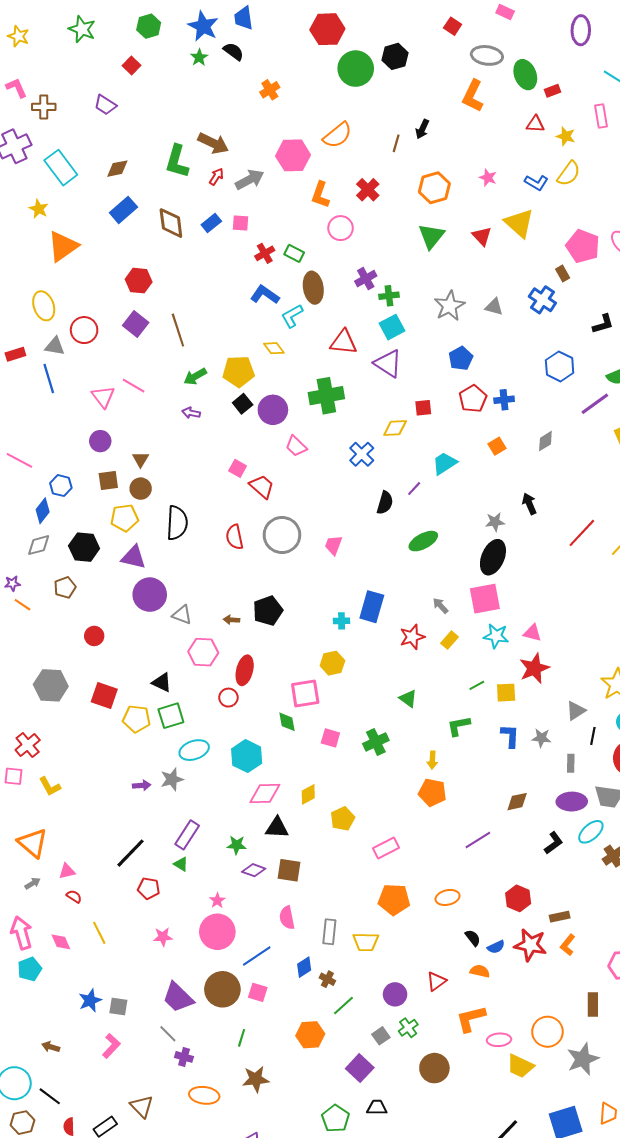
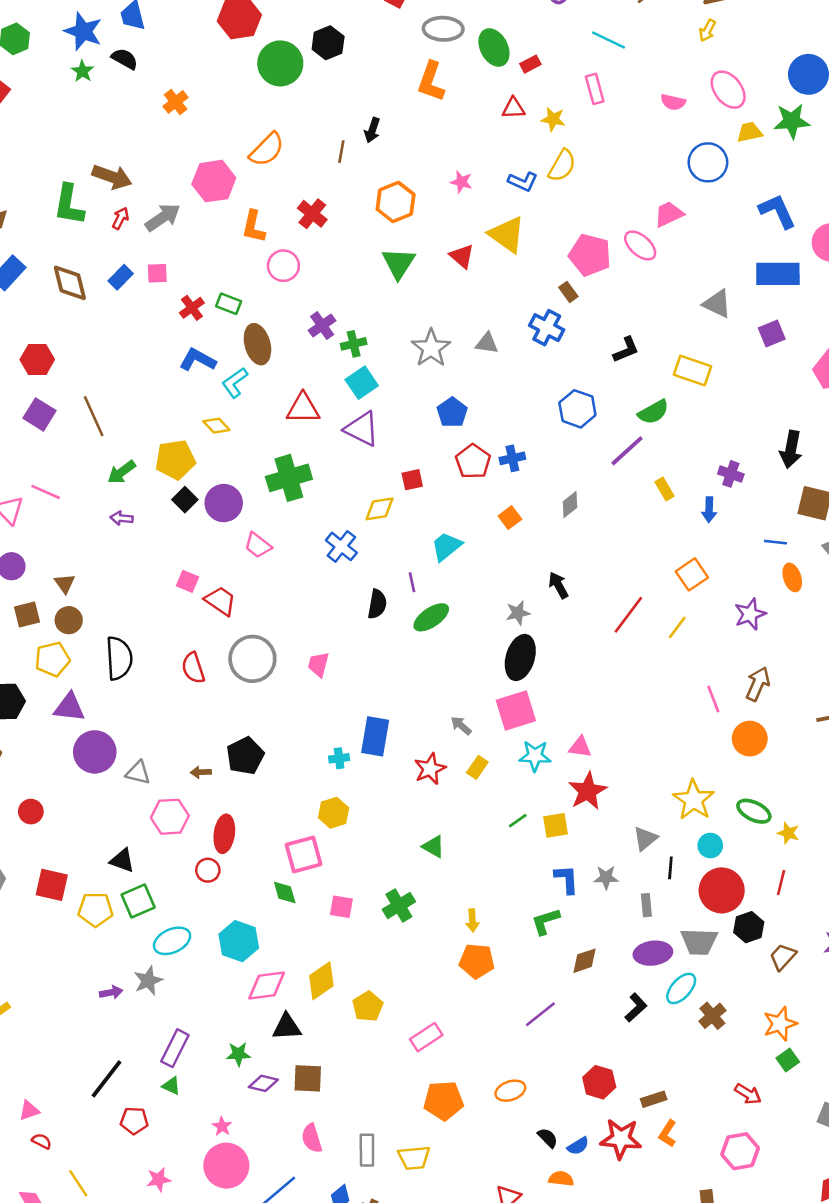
purple line: (414, 489) -> (412, 582), turned -49
green ellipse: (423, 541) -> (431, 617), moved
green L-shape: (459, 726) -> (546, 921), moved
yellow diamond: (308, 794) -> (321, 981), size x1.4

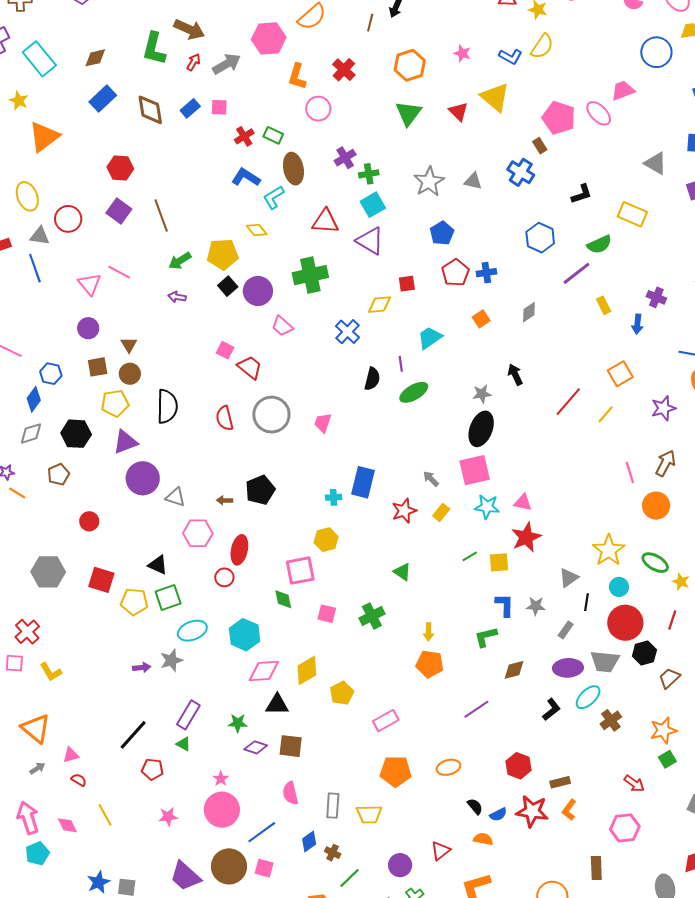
purple triangle: (69, 707) -> (125, 442), turned -32
gray rectangle: (646, 905) -> (566, 630), turned 36

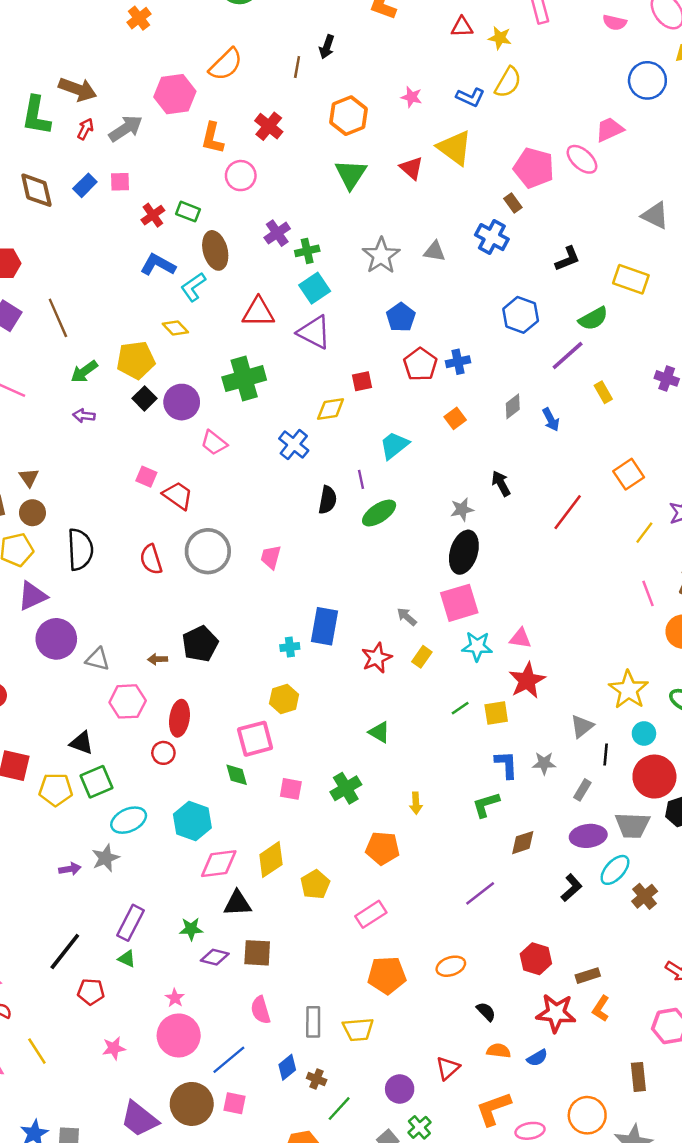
blue arrow: (637, 324) -> (551, 420), moved, turned -30
yellow line: (606, 414) -> (644, 533), moved
orange pentagon: (430, 664) -> (383, 848), moved
blue semicircle: (498, 815) -> (537, 1058), moved

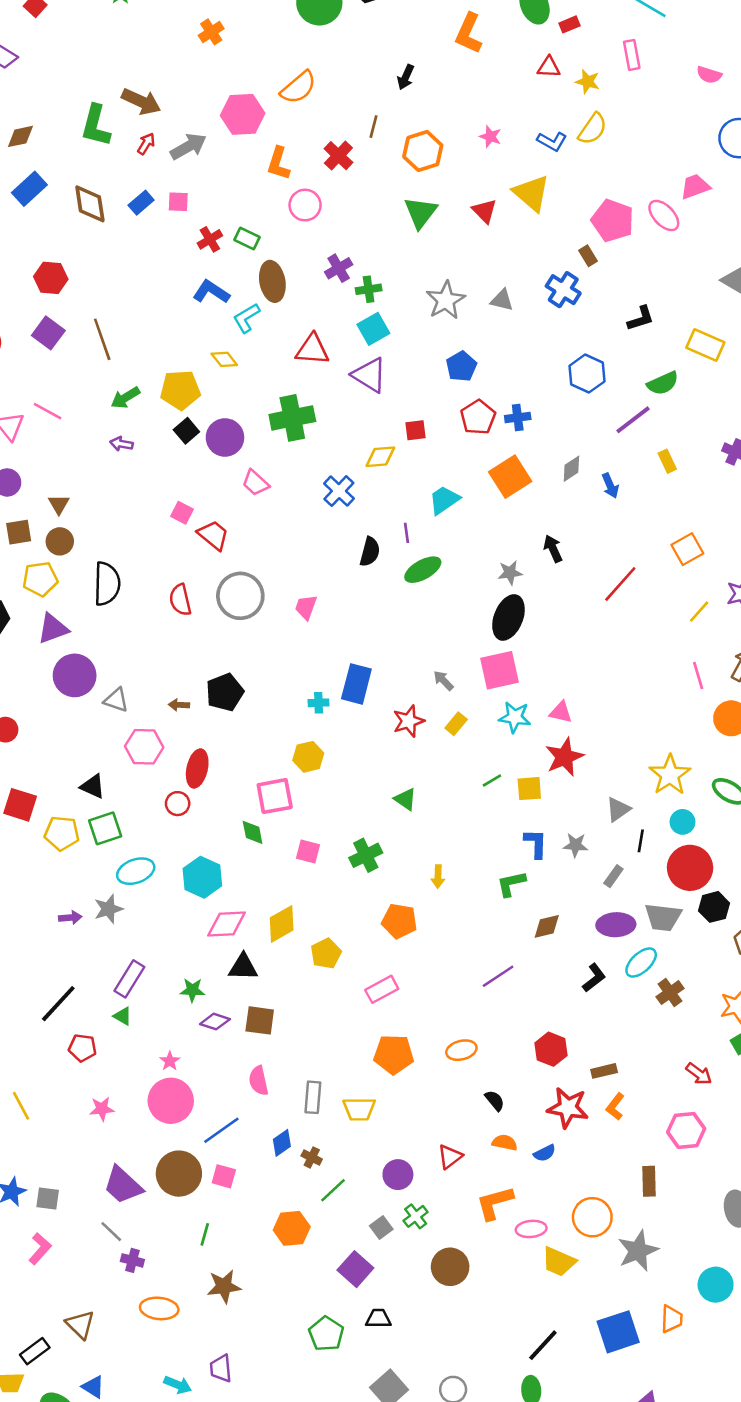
brown line: (297, 67) -> (374, 127), moved
orange square: (455, 418) -> (510, 477), size x1.8

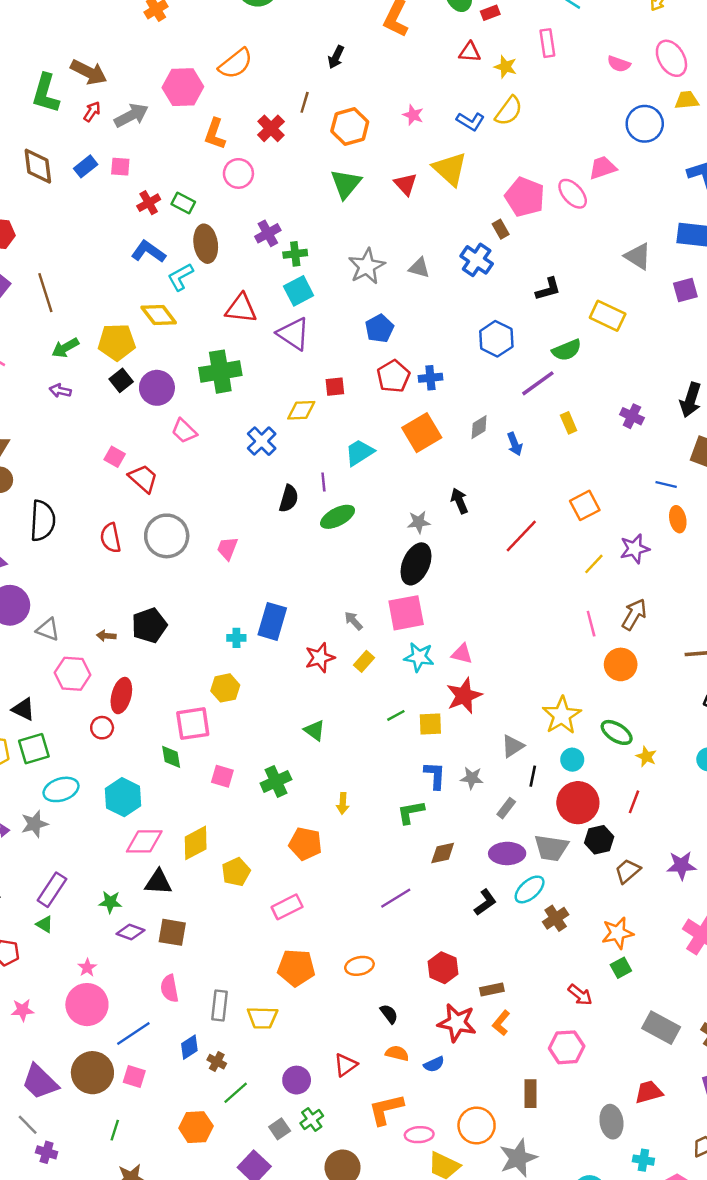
yellow diamond: (224, 359) -> (159, 315), size x1.4

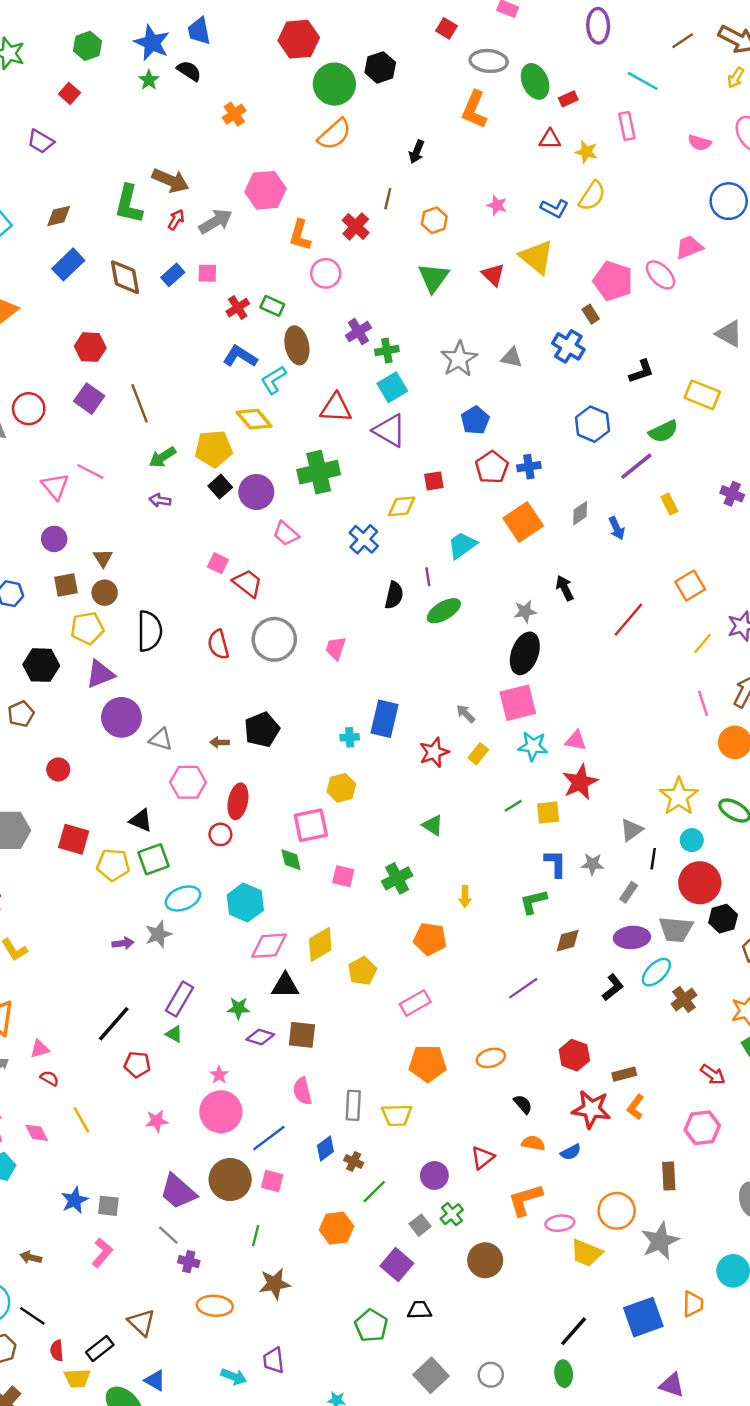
orange semicircle: (236, 64) -> (334, 134), moved
orange hexagon: (350, 126) -> (434, 220), size x0.7

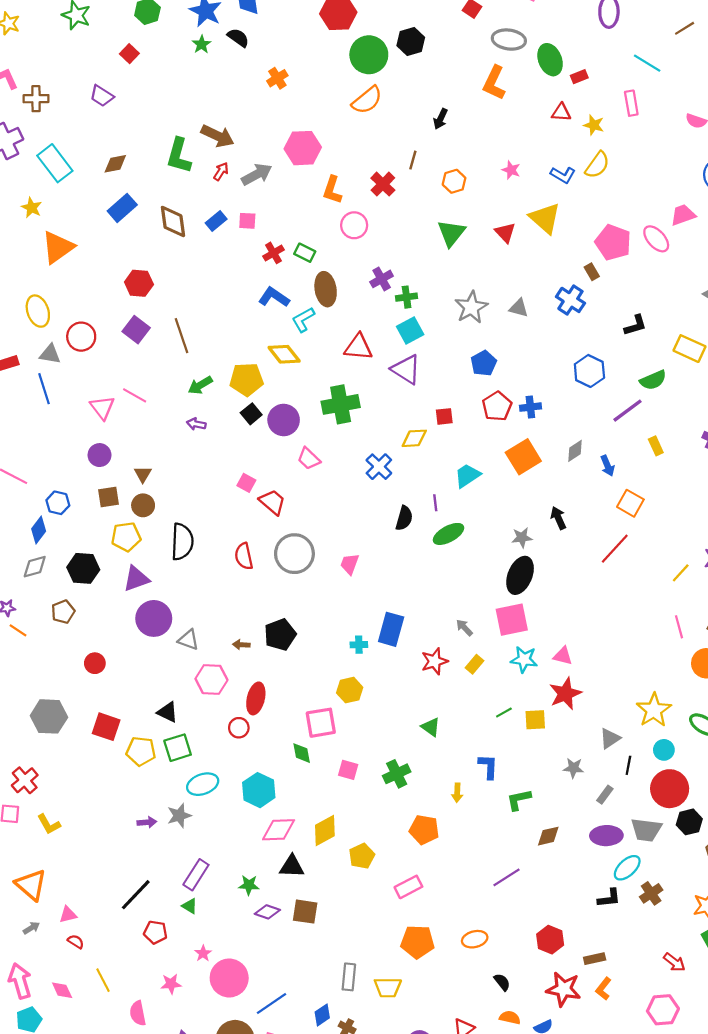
orange square: (690, 586) -> (630, 503), moved, turned -32
blue L-shape: (555, 863) -> (488, 767), moved
black L-shape: (613, 987) -> (609, 898), moved, turned 30
pink star: (219, 1075) -> (203, 953), moved
pink semicircle: (302, 1091) -> (138, 1013), moved

